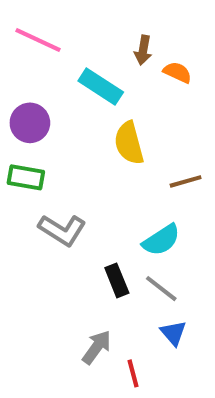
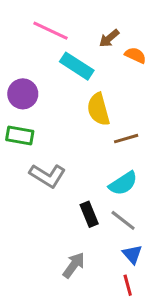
pink line: (38, 40) -> (51, 31), moved
brown arrow: (143, 50) -> (109, 38), turned 40
brown line: (186, 181) -> (126, 139), moved
red line: (133, 373) -> (128, 285), moved

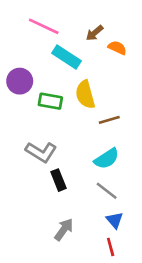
green rectangle: (20, 136) -> (50, 101), moved
black rectangle: (89, 214) -> (58, 180), moved

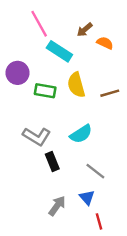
pink line: (44, 26) -> (39, 24), turned 36
brown line: (109, 120) -> (110, 93), moved
cyan semicircle: (107, 159) -> (81, 134), moved
blue triangle: (115, 220) -> (87, 197), moved

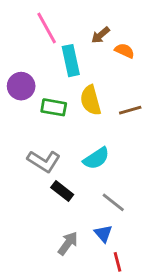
cyan rectangle: (59, 51) -> (71, 61), turned 45
black rectangle: (52, 162) -> (62, 191), turned -30

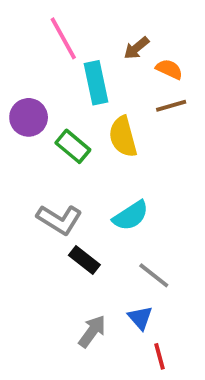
green rectangle: (54, 107) -> (73, 146), turned 30
brown line: (130, 110) -> (171, 106), moved

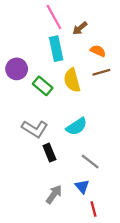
pink line: (63, 38) -> (54, 17), moved
orange semicircle: (169, 69) -> (98, 51), moved
brown line: (171, 106) -> (101, 72), moved
black rectangle: (84, 260) -> (49, 153), turned 30

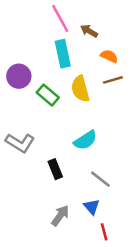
brown arrow: (80, 28) -> (89, 31), turned 70
gray L-shape: (35, 129) -> (20, 143), moved

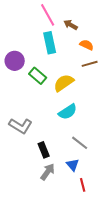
yellow semicircle: (80, 89) -> (64, 83), moved, turned 70
gray L-shape: (20, 143) -> (21, 126), moved
black rectangle: (55, 169) -> (44, 150), moved

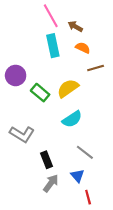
orange semicircle: (87, 45) -> (83, 48), moved
purple circle: (15, 61) -> (16, 75), moved
green rectangle: (38, 76) -> (40, 93), moved

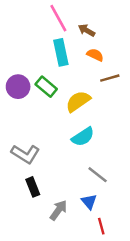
green rectangle: (40, 93) -> (46, 87), moved
black rectangle: (46, 160) -> (33, 187), moved

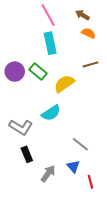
brown arrow: (87, 30) -> (82, 15), moved
orange semicircle: (95, 55) -> (88, 33), moved
cyan semicircle: (83, 137) -> (51, 113), moved
red line: (101, 226) -> (90, 182), moved

